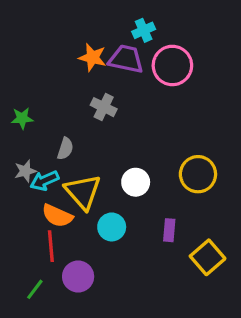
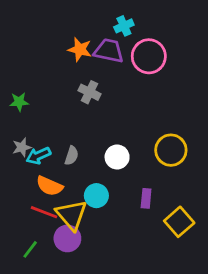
gray semicircle: (65, 149) -> (72, 156), moved
yellow triangle: (83, 192) -> (72, 215), moved
red line: (51, 246) -> (44, 212), turned -64

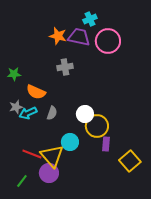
gray cross: (89, 92) -> (65, 67), turned -35
yellow circle: (171, 150) -> (97, 126), moved
orange semicircle: (49, 186) -> (36, 92), moved

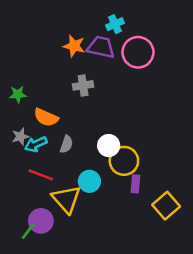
red line: (32, 154) -> (41, 175), moved
purple circle: (49, 173) -> (41, 221), moved

